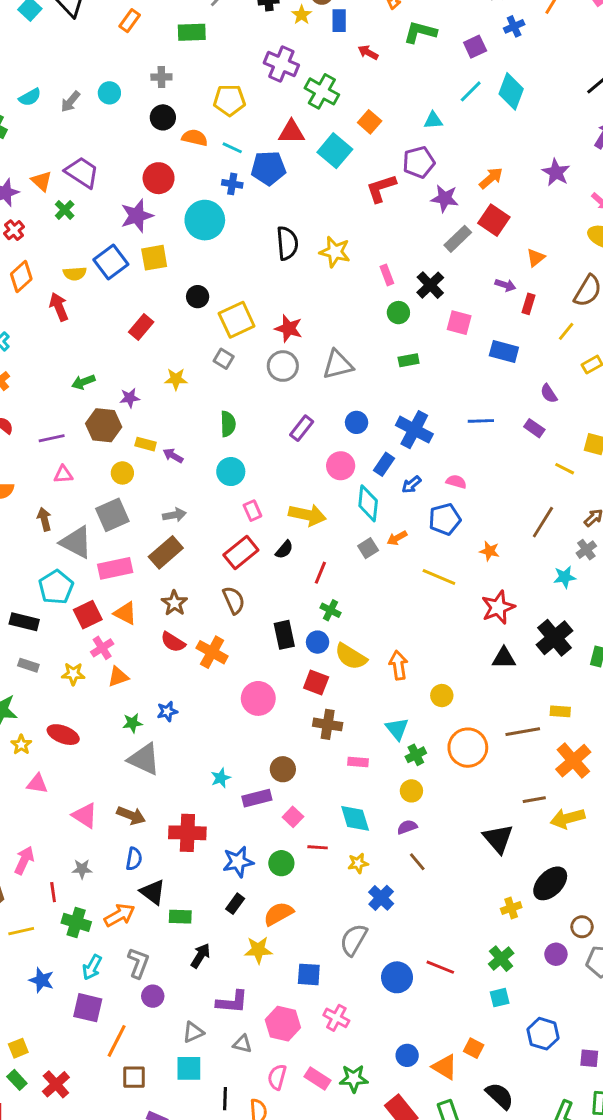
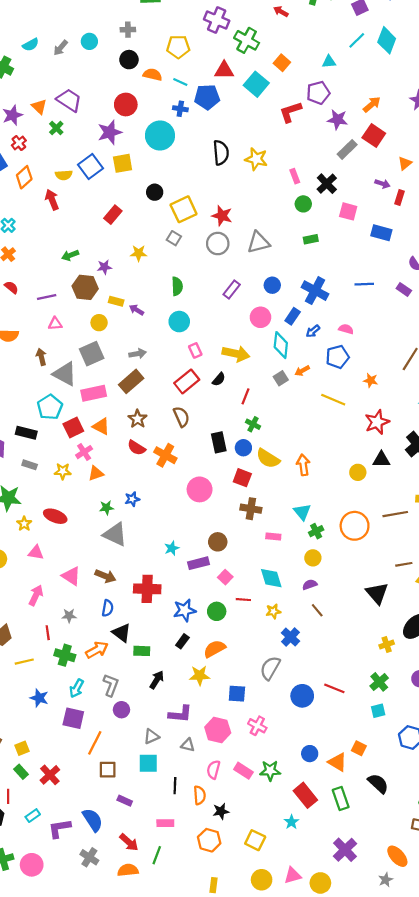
yellow circle: (442, 696) -> (358, 472), moved
pink arrow: (24, 860) -> (36, 595), moved

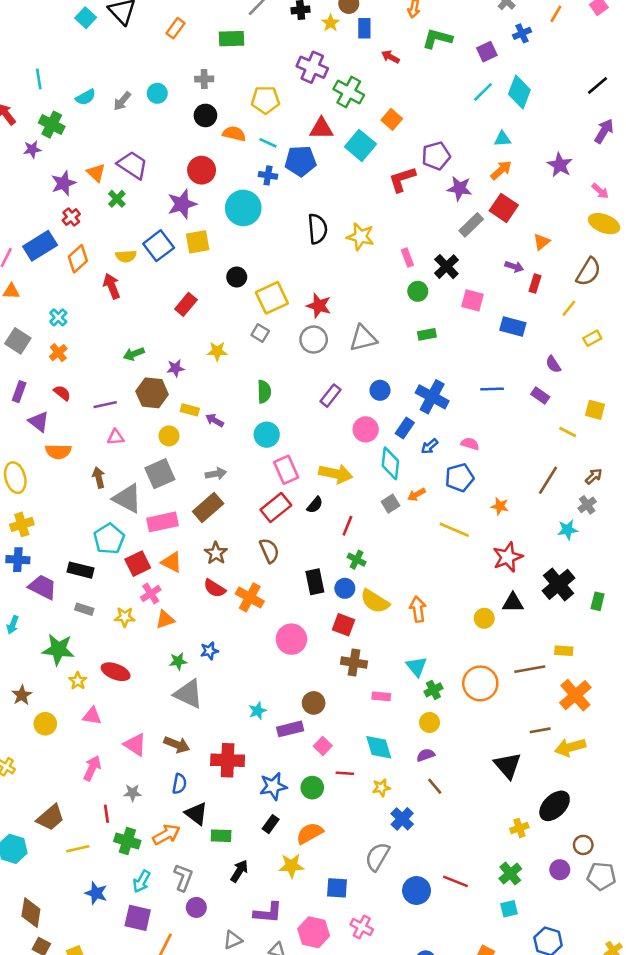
cyan triangle: (329, 62) -> (502, 139), moved
pink rectangle: (195, 350) -> (286, 470), size x1.5

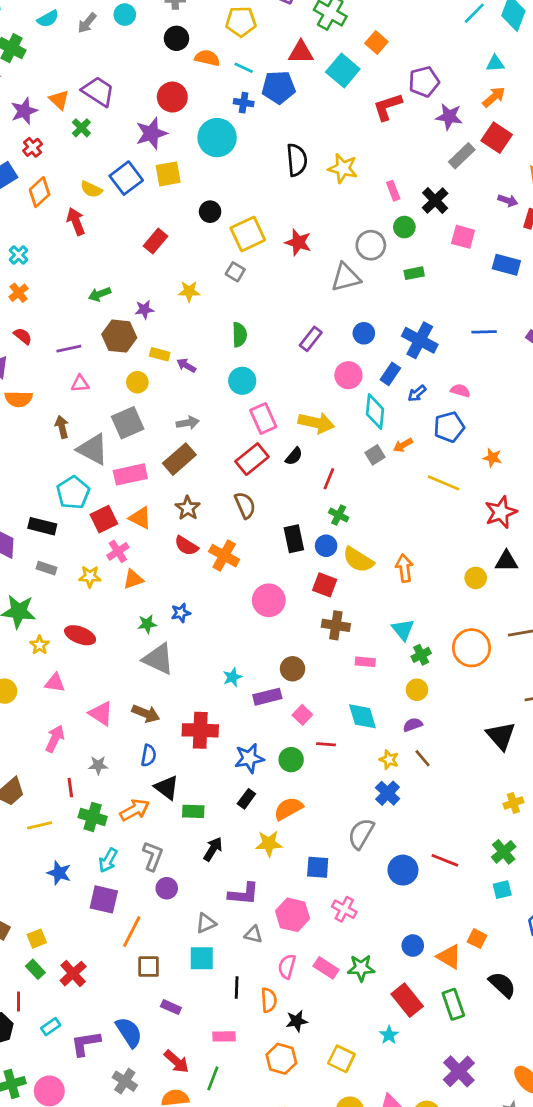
yellow semicircle: (126, 256) -> (91, 189), turned 30
gray circle: (314, 340) -> (371, 245), moved
yellow star: (381, 788) -> (389, 760), moved, turned 30

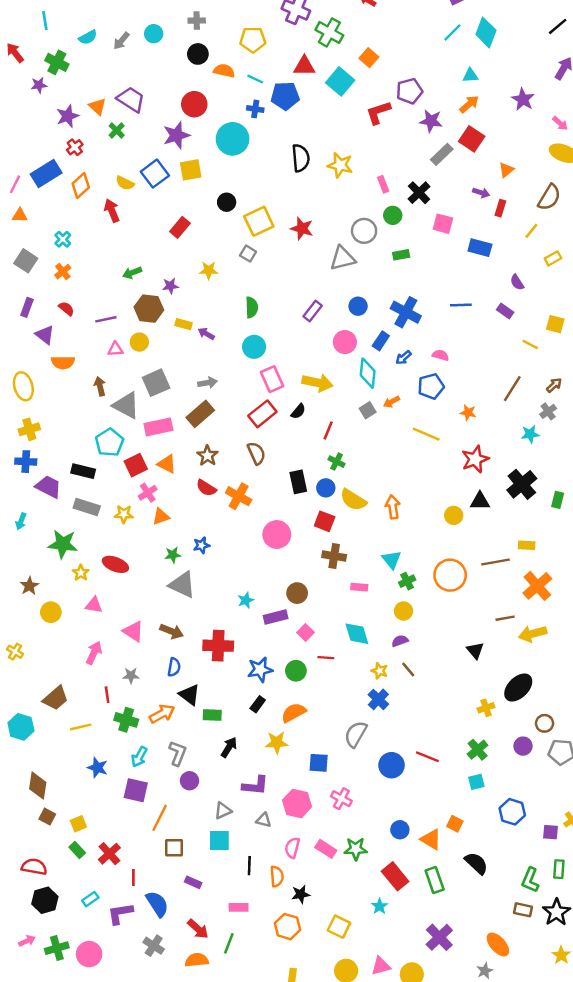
yellow circle: (137, 382) -> (139, 342), moved
gray rectangle: (46, 568) -> (87, 507), size x1.5
black triangle: (501, 736) -> (475, 650), size x0.7
red line: (19, 1001) -> (133, 878), moved

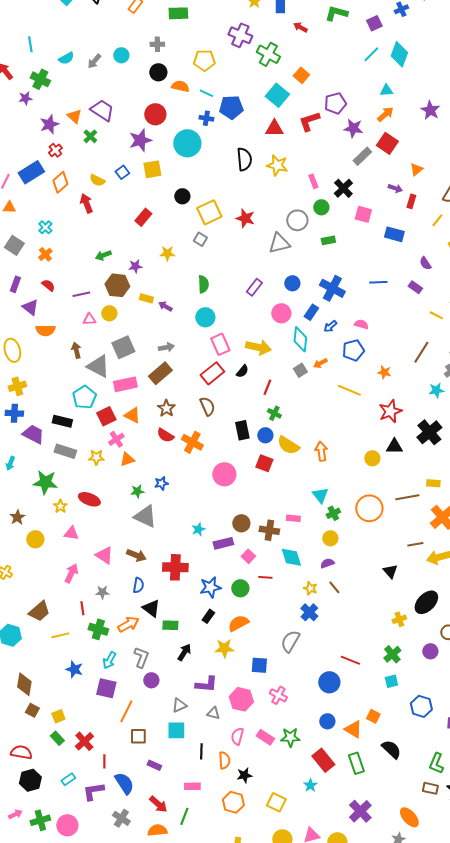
red triangle: (304, 66) -> (274, 128), moved
blue square: (155, 174) -> (122, 172), size x0.6
brown cross: (334, 556) -> (269, 530), moved
blue circle: (392, 765) -> (329, 682), moved

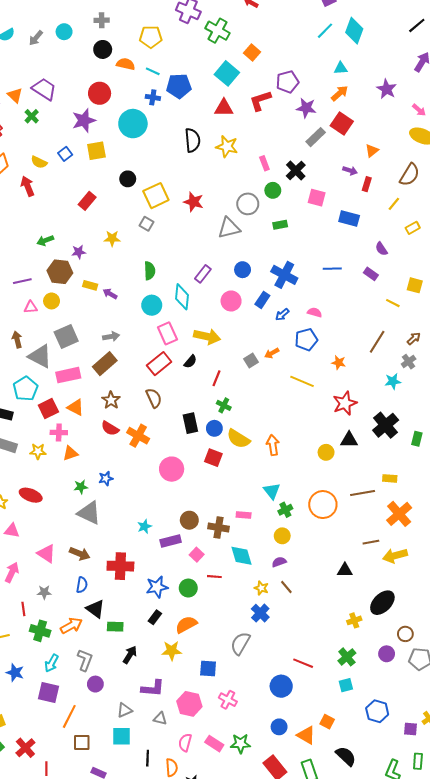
cyan diamond: (300, 339) -> (182, 297), moved
pink cross: (116, 439) -> (59, 433), turned 35
black triangle: (390, 571) -> (345, 570), turned -49

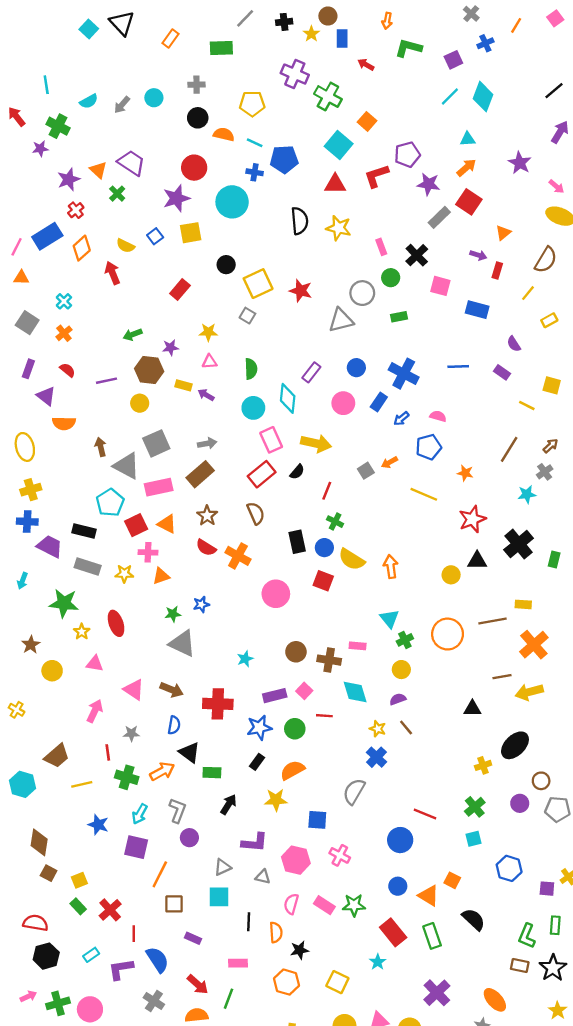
pink triangle: (31, 307) -> (210, 362), moved
red ellipse: (31, 495) -> (116, 623), turned 50
purple rectangle: (171, 541) -> (275, 696), moved

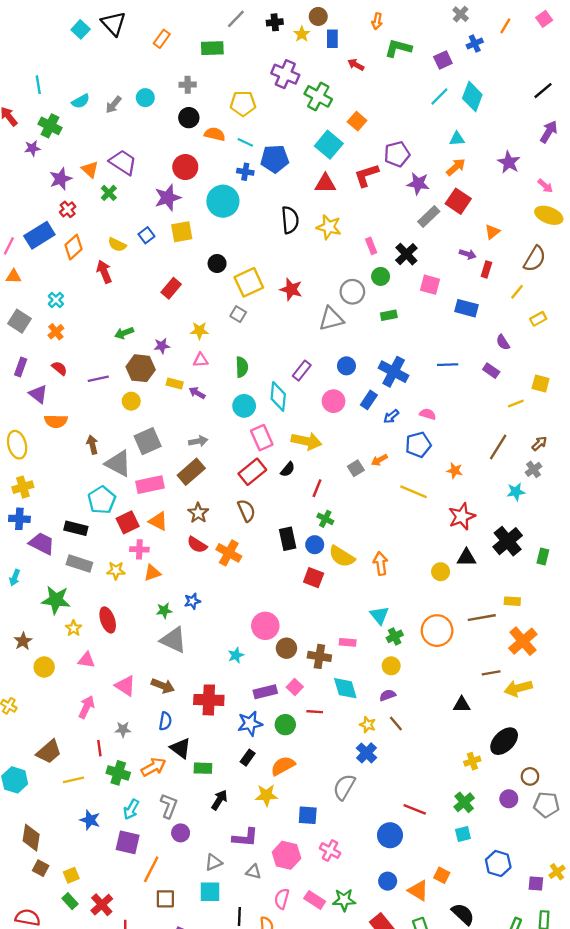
yellow line: (527, 406) -> (516, 404), turned -49
pink circle: (276, 594) -> (265, 626), moved

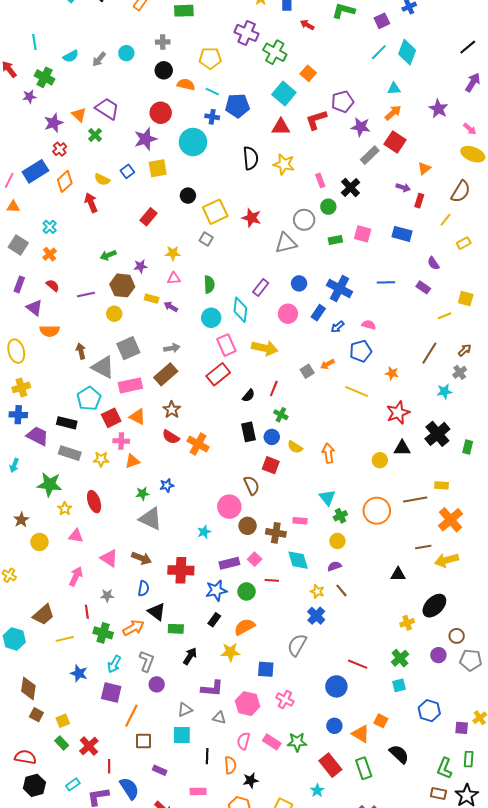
pink square: (430, 285) -> (363, 234), moved
black semicircle: (288, 469) -> (249, 396), moved
brown semicircle: (246, 511) -> (252, 485), moved
yellow semicircle: (342, 556) -> (295, 447), size x0.7

